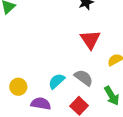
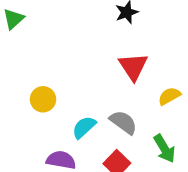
yellow circle: (18, 87) -> (43, 99), moved

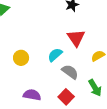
cyan semicircle: (84, 127) -> (55, 55), moved

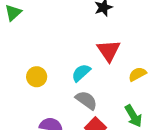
gray semicircle: (70, 72) -> (86, 100), moved

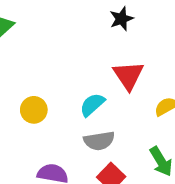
gray semicircle: (86, 100) -> (99, 141), turned 135

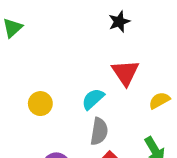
gray semicircle: (99, 141) -> (99, 131), turned -72

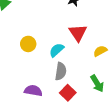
yellow circle: (40, 104) -> (28, 44), moved

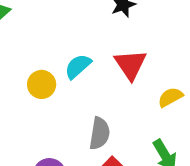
cyan semicircle: (57, 50) -> (78, 66), moved

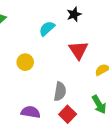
cyan semicircle: (78, 66) -> (47, 28), moved

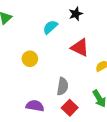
red triangle: (78, 50) -> (80, 48), turned -30

